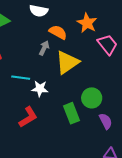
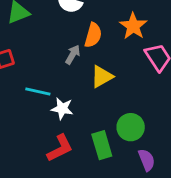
orange semicircle: (58, 32) -> (93, 35), turned 72
yellow triangle: (67, 62) -> (102, 77), size x0.7
red L-shape: (28, 117) -> (60, 148), moved

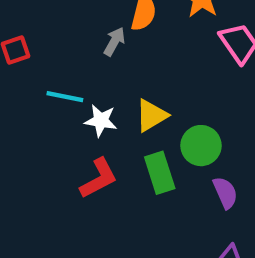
yellow triangle: (102, 77) -> (151, 115), moved

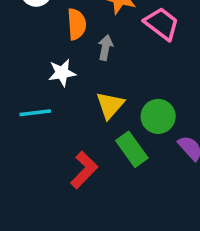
gray arrow: (114, 42) -> (105, 48), moved
white star: (101, 121) -> (62, 73), moved

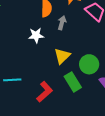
cyan line: (35, 113) -> (12, 80), moved

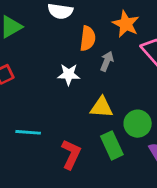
yellow triangle: (62, 56) -> (102, 107), turned 42
red L-shape: (45, 92) -> (71, 154), turned -30

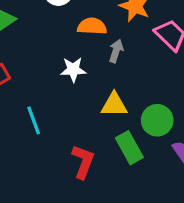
orange semicircle: (88, 38) -> (92, 26), turned -90
cyan line: (28, 132) -> (34, 120), moved, turned 70

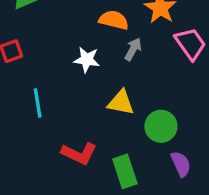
green rectangle: (129, 148) -> (125, 171), moved
red L-shape: (83, 162) -> (79, 153), turned 84

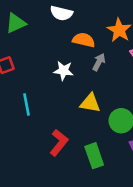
red L-shape: (79, 153) -> (59, 143), turned -76

